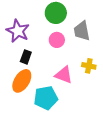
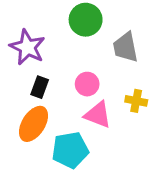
pink circle: (57, 40) -> (87, 84), moved

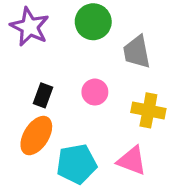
purple star: (27, 47) -> (30, 27), moved
yellow cross: (136, 101) -> (148, 110), size x1.4
pink triangle: (98, 115) -> (132, 161), moved

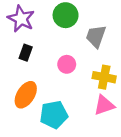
gray trapezoid: (137, 52) -> (96, 36), turned 30
black rectangle: (43, 95) -> (26, 53), moved
pink triangle: (132, 161) -> (104, 105), moved, turned -40

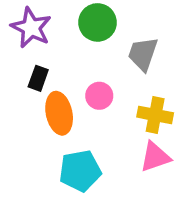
orange ellipse: (26, 95) -> (59, 113), moved, turned -44

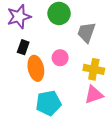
purple star: (31, 28) -> (19, 17), turned 30

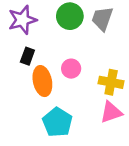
gray trapezoid: (86, 32) -> (102, 19), moved
cyan pentagon: (48, 103) -> (57, 122), turned -30

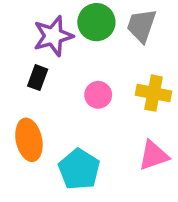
purple star: (22, 20) -> (53, 36), moved
orange ellipse: (42, 81) -> (29, 140), moved
yellow cross: (111, 82) -> (154, 93), moved

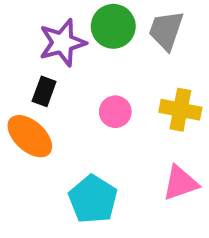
orange ellipse: (29, 140) -> (30, 136), moved, turned -36

